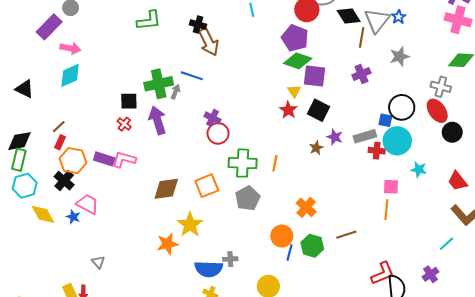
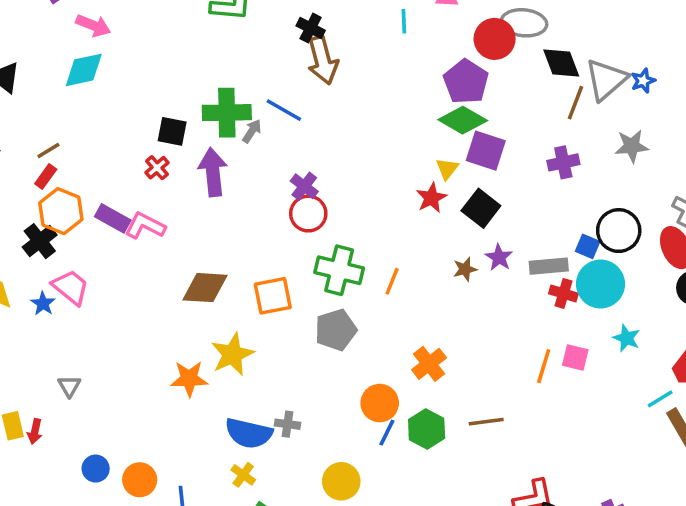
orange line: (386, 210) -> (544, 366), moved
cyan line: (446, 244) -> (660, 399), moved

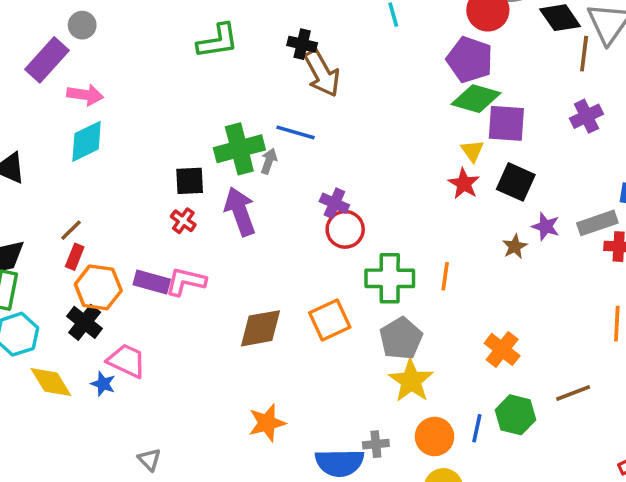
yellow star: (232, 354) -> (411, 381), moved
orange circle: (380, 403) -> (435, 437), moved

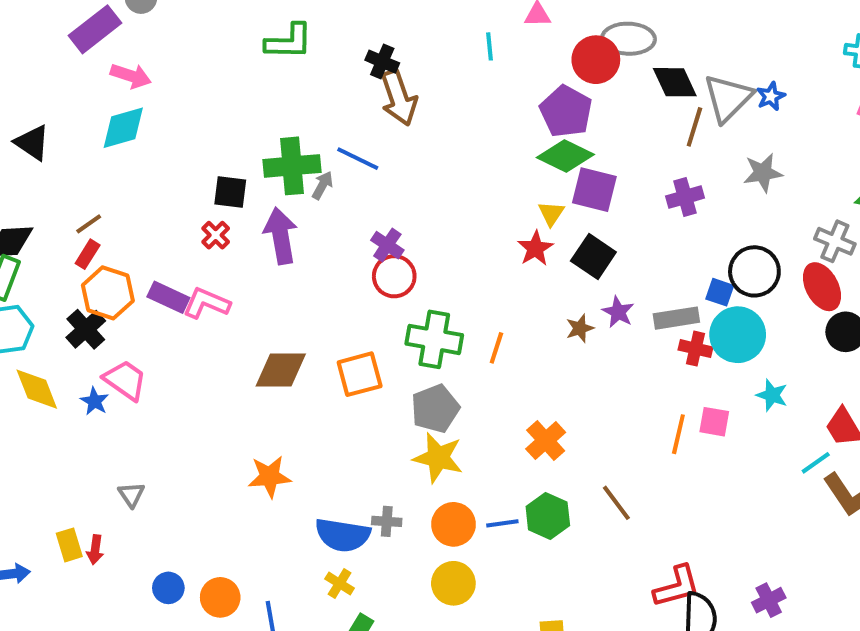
yellow star: (411, 381) -> (438, 458), turned -30
brown line: (573, 393) -> (616, 503), turned 64
blue line: (477, 428) -> (502, 523), turned 60

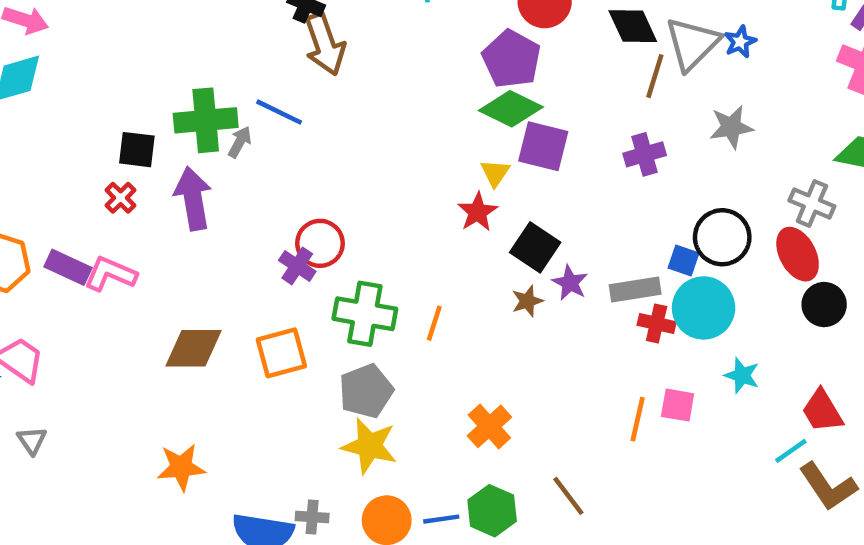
purple cross: (387, 245) -> (297, 266), moved
black square: (593, 257) -> (535, 247), moved
gray triangle: (131, 495) -> (32, 440), moved

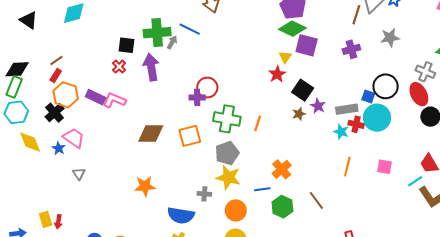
purple cross: (297, 266) -> (197, 97), turned -35
cyan star: (742, 375) -> (341, 132), moved
pink square: (678, 405) -> (385, 167), moved
gray cross: (312, 517) -> (204, 194), moved
blue line: (441, 519) -> (262, 189), moved

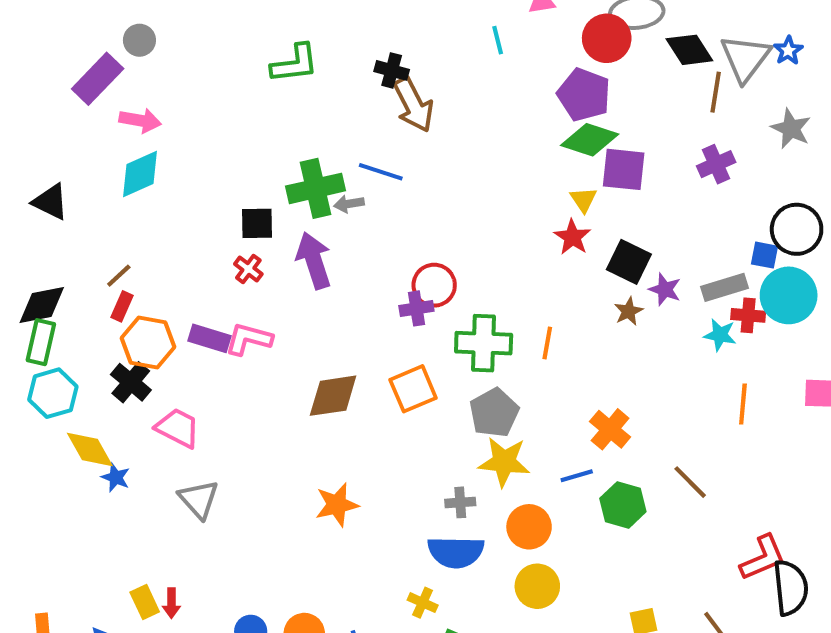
gray star: (390, 38) -> (791, 129), turned -30
gray arrow: (172, 42) -> (349, 204), turned -120
blue star: (59, 148) -> (116, 477), moved
gray triangle: (79, 174) -> (199, 499), size x1.5
blue semicircle: (181, 215) -> (456, 552), moved

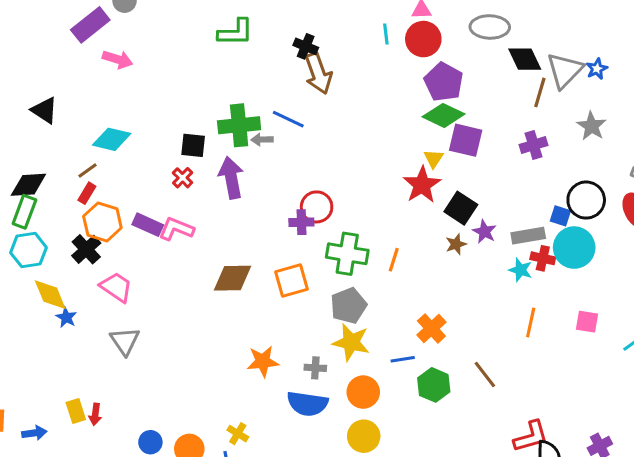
red circle: (607, 38) -> (423, 39), moved
cyan diamond: (140, 174) -> (112, 139), moved, turned 30
red star: (572, 237) -> (422, 185), size x1.4
orange star: (337, 505) -> (263, 361), moved
yellow cross: (423, 603) -> (238, 434), moved

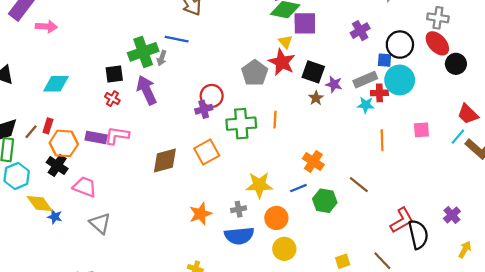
gray arrow: (262, 140) -> (162, 58), turned -56
purple cross: (534, 145) -> (360, 31), moved
brown line: (87, 170) -> (31, 132), moved
gray pentagon: (348, 306) -> (255, 73), moved

